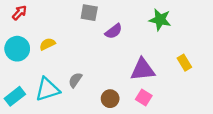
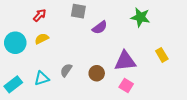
red arrow: (20, 13) -> (40, 15), moved
cyan triangle: (47, 89) -> (42, 78), size x0.7
brown circle: (110, 99) -> (97, 73), moved

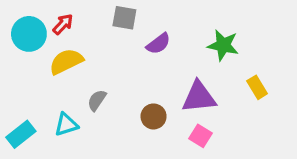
green star: (140, 17) -> (223, 45), moved
yellow semicircle: (42, 39) -> (66, 61), size x1.5
cyan circle: (15, 43) -> (29, 34), moved
gray semicircle: (66, 70) -> (97, 100), moved

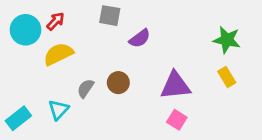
green star: (223, 45) -> (227, 40), moved
brown circle: (154, 116) -> (118, 83), moved
cyan triangle: (66, 125) -> (58, 110), turned -30

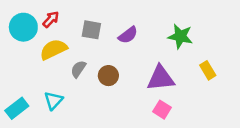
gray square: (110, 16) -> (91, 30), moved
green star: (227, 40) -> (180, 36), moved
gray semicircle: (85, 88) -> (78, 69), moved

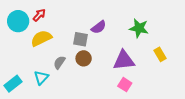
gray square: (91, 30) -> (81, 39), moved
gray semicircle: (78, 69) -> (59, 62), moved

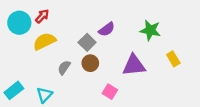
gray square: (81, 39) -> (87, 42), turned 35
cyan triangle: (41, 78) -> (44, 95), moved
pink square: (125, 85) -> (110, 92), moved

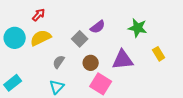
cyan circle: (19, 23) -> (15, 38), moved
brown circle: (90, 63) -> (91, 63), moved
pink square: (110, 92) -> (101, 84), size x1.5
cyan triangle: (44, 95) -> (57, 87), moved

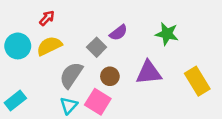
yellow rectangle: (159, 54) -> (197, 81), moved, size x1.6
gray semicircle: (59, 62) -> (71, 75), size x1.6
pink square: (101, 84) -> (98, 102), moved

